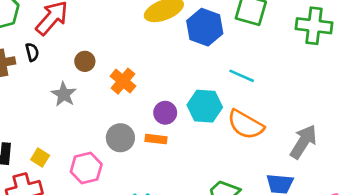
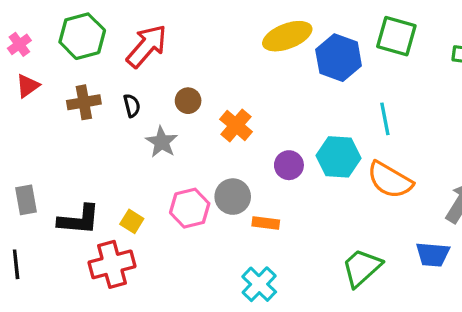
black semicircle: (32, 52) -> (132, 106), moved
cyan line: (242, 76) -> (385, 119), turned 55
orange rectangle: (156, 139) -> (266, 223), moved
pink hexagon: (86, 168) -> (190, 208), moved

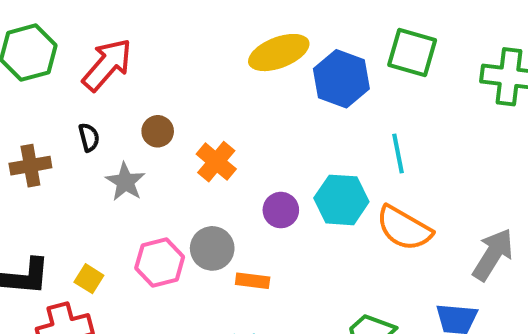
brown cross: (84, 102) -> (30, 166), moved

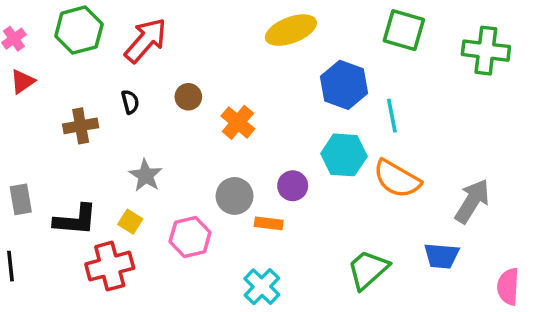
blue hexagon: (341, 79) -> (344, 85), moved
gray star: (125, 182) -> (146, 175), moved
purple circle: (281, 210) -> (293, 186), moved
pink hexagon: (160, 263) -> (190, 237), moved

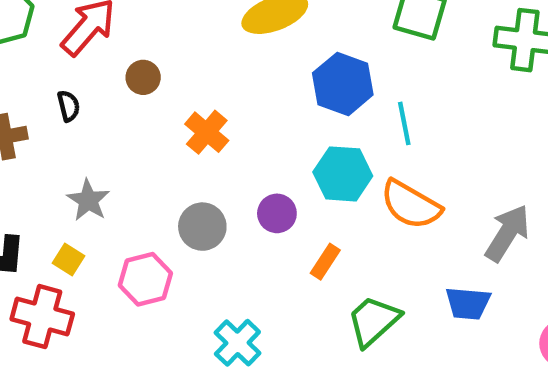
brown circle: (188, 97) -> (143, 77), moved
orange rectangle: (269, 223) -> (325, 262), moved, turned -64
red cross: (110, 266) -> (42, 317), turned 30

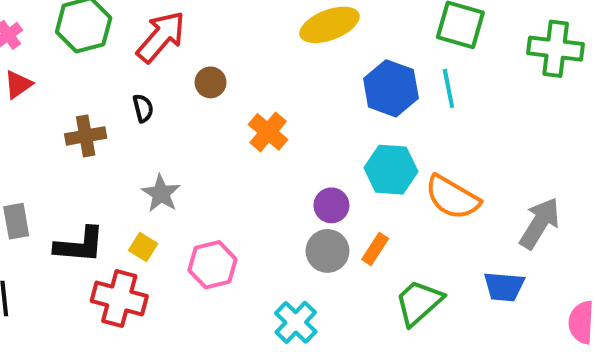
cyan line: (404, 123) -> (448, 88), moved
gray circle: (202, 227) -> (327, 251), moved

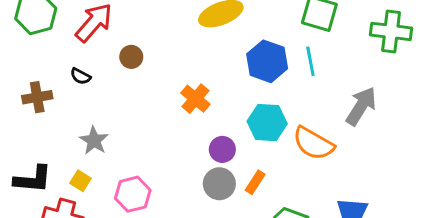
black semicircle: (143, 108) -> (81, 76), turned 132
orange cross: (268, 132) -> (195, 99), moved
gray arrow: (540, 223) -> (361, 106), moved

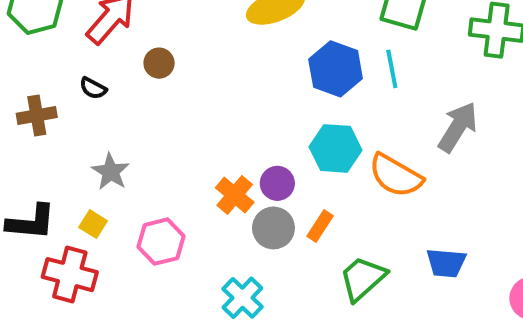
orange cross: (195, 99) -> (235, 195), moved

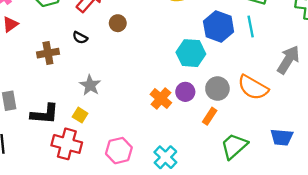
cyan hexagon: (336, 148) -> (191, 53), moved
gray circle: (273, 228) -> (217, 89), moved
pink hexagon: (161, 242) -> (119, 151), moved

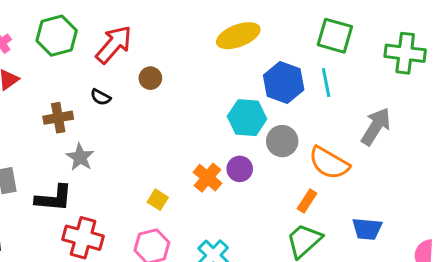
gray star: (90, 85) -> (80, 157), moved
gray circle: (217, 89) -> (282, 141), moved
yellow square: (80, 115) -> (158, 200), moved
orange rectangle: (210, 116) -> (307, 201), moved

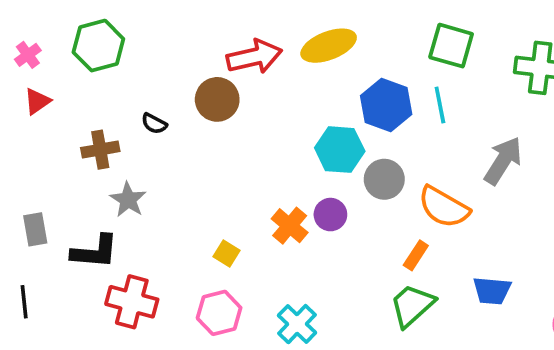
red arrow: (114, 44) -> (254, 57), moved, turned 36
brown circle: (150, 78) -> (217, 99), size x1.5

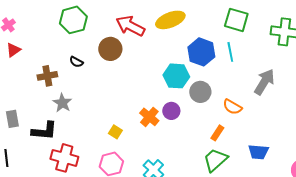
green hexagon: (98, 46) -> (73, 20), moved
red arrow: (254, 57) -> (130, 26), turned -140
orange semicircle: (444, 207) -> (232, 107), size x0.7

